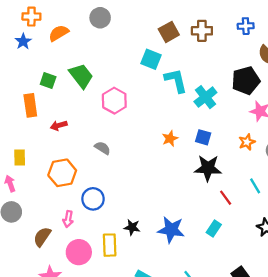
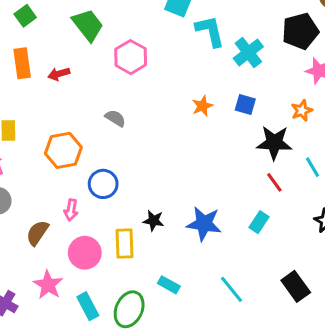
green square: (48, 80) -> (25, 16), moved, turned 35
red arrow: (59, 125) -> (59, 74), moved
black star: (208, 168) -> (274, 143), moved

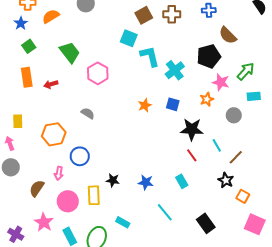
orange star: (302, 111) -> (207, 99), moved
cyan rectangle: (259, 222) -> (182, 181), turned -64
blue star: (204, 224) -> (146, 182), size x0.7
cyan line: (232, 289) -> (165, 212), moved

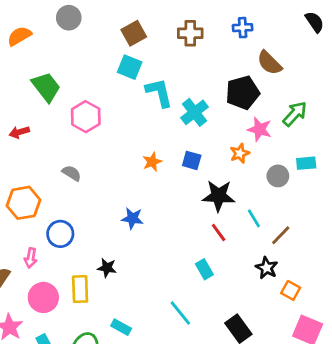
brown square: (144, 15) -> (134, 33), moved
cyan rectangle: (254, 96) -> (306, 163), moved
blue star: (146, 182) -> (132, 218), moved

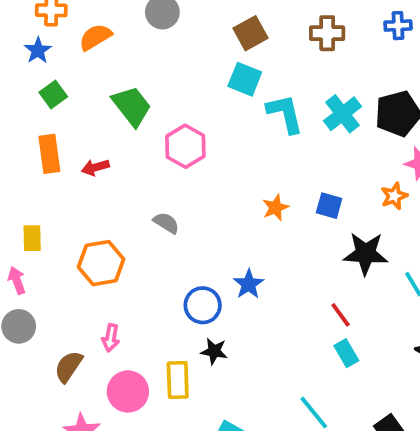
cyan cross: (195, 112) -> (342, 114), moved
blue star: (132, 218) -> (249, 284), turned 30
red line: (219, 232) -> (341, 315), moved
blue circle: (60, 234) -> (203, 305), moved

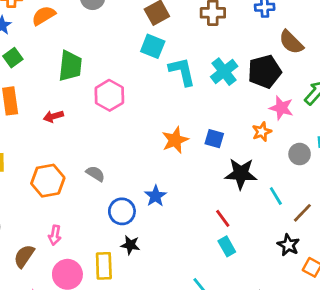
green trapezoid: (132, 106) -> (70, 66), turned 44
red arrow: (95, 167) -> (53, 116), moved
orange star: (275, 208) -> (175, 140), size x1.4
gray semicircle: (166, 223) -> (95, 174), moved

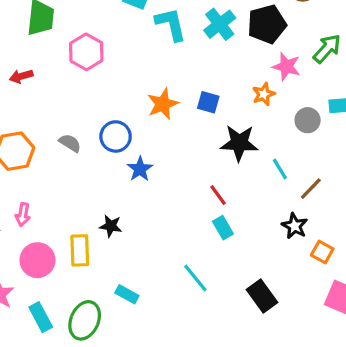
blue circle: (122, 211) -> (116, 136), moved

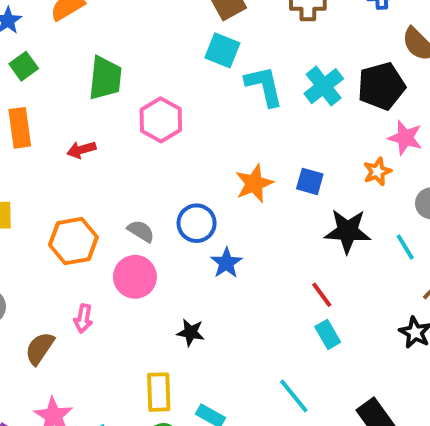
cyan line: (280, 169) -> (405, 247), moved
yellow rectangle: (80, 250) -> (159, 392), moved
pink circle: (37, 260) -> (135, 277), moved

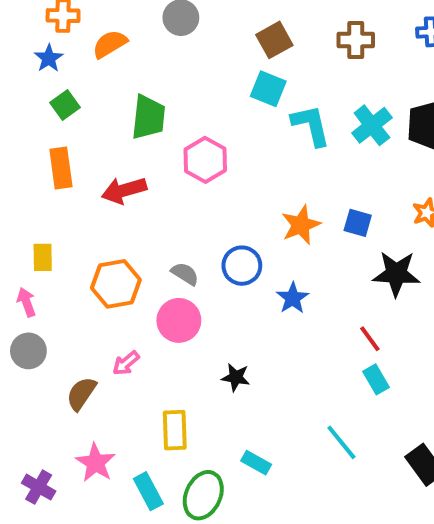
red arrow: (81, 150) -> (124, 190), size x1.5
blue star: (226, 263) -> (293, 298), moved
pink arrow: (83, 319) -> (126, 363), turned 40
yellow rectangle: (159, 392) -> (175, 430), moved

